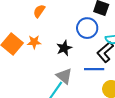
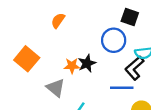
orange star: (34, 42) -> (72, 66), moved
gray triangle: (64, 76) -> (56, 88), moved

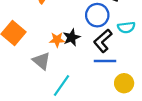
black L-shape: (134, 68) -> (103, 41), moved

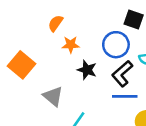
black star: (72, 37) -> (87, 70), turned -30
orange star: (57, 40) -> (71, 45), moved

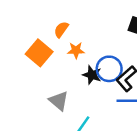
blue circle: (116, 45) -> (109, 69), moved
orange square: (21, 65) -> (39, 53), moved

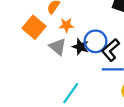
gray triangle: (59, 101) -> (58, 47), moved

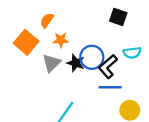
gray triangle: (58, 47) -> (51, 63), turned 36

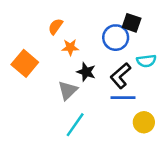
orange square: (26, 42) -> (25, 63), moved
blue circle: (92, 57) -> (116, 38), moved
gray triangle: (51, 63) -> (68, 90), moved

